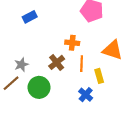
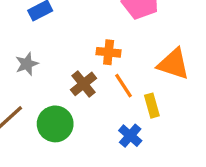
orange line: (82, 64) -> (124, 86), turned -35
gray star: (21, 65) -> (27, 64), moved

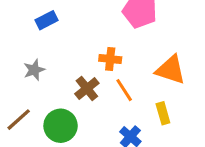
yellow rectangle: (152, 106) -> (163, 113), moved

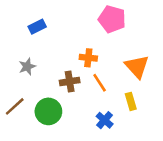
orange triangle: (171, 70) -> (137, 67), turned 30
brown cross: (87, 88) -> (70, 81), turned 30

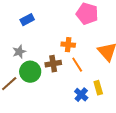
yellow rectangle: (131, 101) -> (98, 88), moved
green circle: (48, 111) -> (30, 72), moved

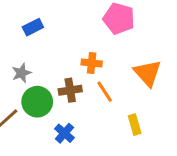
blue cross: (81, 95) -> (64, 133), moved

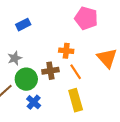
yellow rectangle: (135, 125) -> (76, 100), moved, size x1.5
blue cross: (64, 133) -> (34, 102), moved

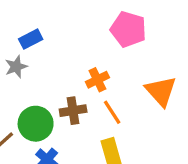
orange cross: (66, 51) -> (97, 80), turned -32
gray star: (15, 58) -> (16, 67), moved

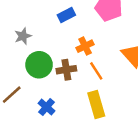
blue rectangle: (31, 39) -> (66, 15), moved
green circle: (36, 124) -> (39, 65), moved

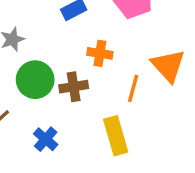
orange cross: (85, 46) -> (100, 53), turned 35
orange line: (96, 71) -> (133, 88), moved, turned 48

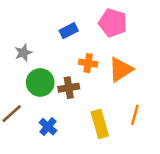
orange triangle: (168, 66) -> (121, 70), moved, turned 40
orange line: (133, 88) -> (135, 115), moved

